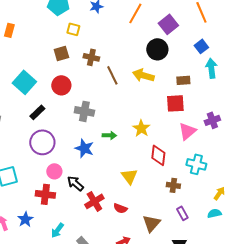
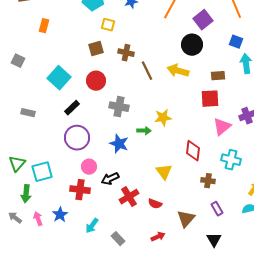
blue square: (201, 46) -> (236, 42), turned -32
yellow star: (141, 128) -> (163, 118), moved, turned 30
black arrow: (75, 183) -> (110, 179), turned -66

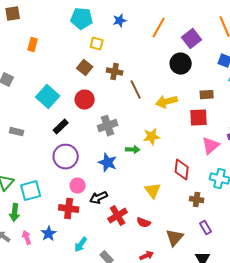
brown square: (96, 49) -> (85, 68), turned -35
yellow arrow: (178, 71) -> (167, 102), moved, turned -30
gray cross: (119, 107) -> (108, 126), turned -30

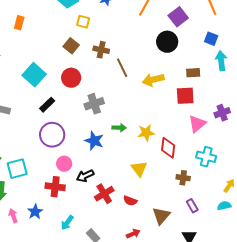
yellow star: (152, 137) -> (146, 133), moved

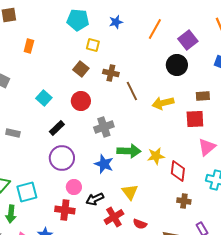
cyan square: (34, 75) -> (44, 98), size x0.7
green arrow: (119, 128) -> (129, 151), size x1.6
yellow triangle: (139, 169) -> (130, 192), moved
brown cross: (183, 178) -> (184, 201), moved

